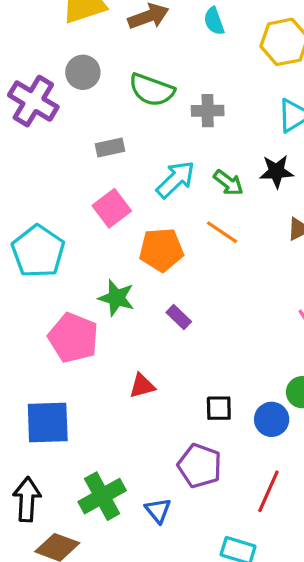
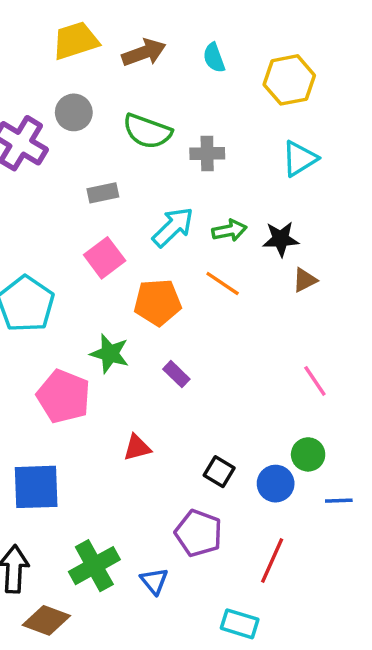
black star: (276, 171) -> (281, 239), moved
green arrow: (228, 183) -> (229, 230), turned -48
black square: (219, 408) -> (219, 472), turned 32

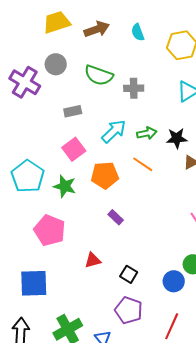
green star: (110, 354) -> (65, 186), moved
black square: (219, 472) -> (129, 274), moved

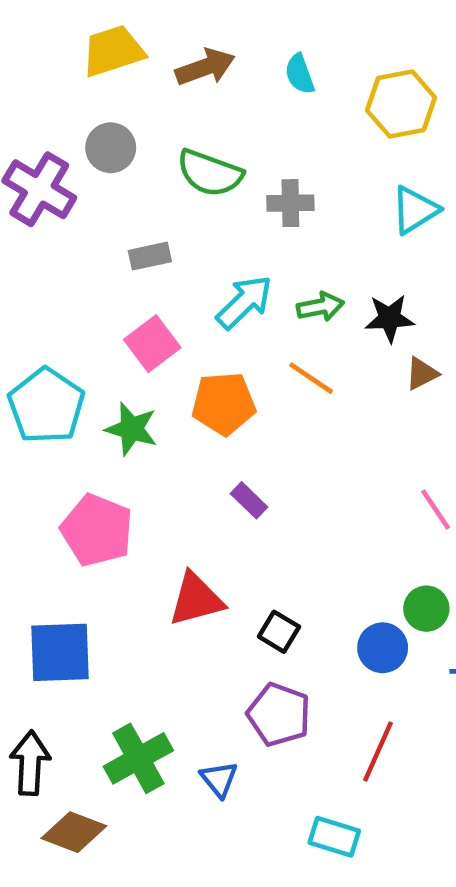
red triangle: (93, 260) -> (196, 599), size x1.5

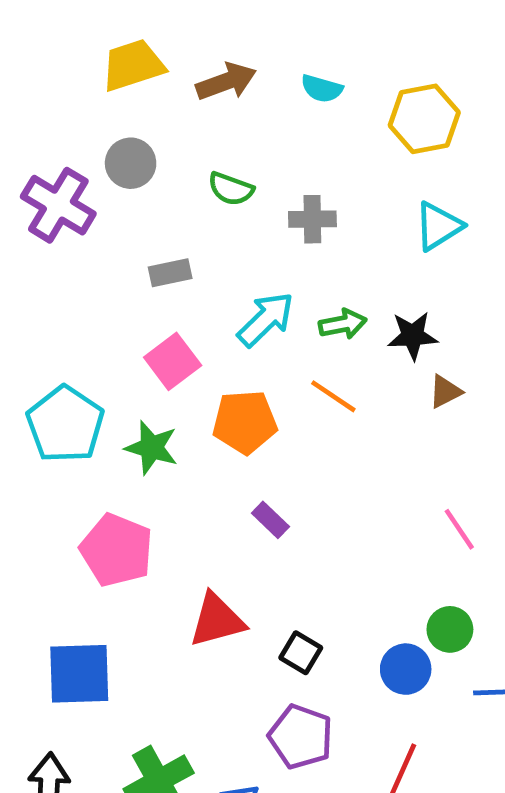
cyan semicircle: (300, 74) -> (322, 89), turned -54
green semicircle: (210, 173) -> (231, 189), size x0.7

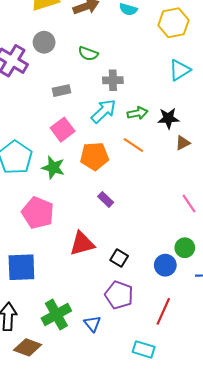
gray cross: (312, 219) -> (113, 80), moved

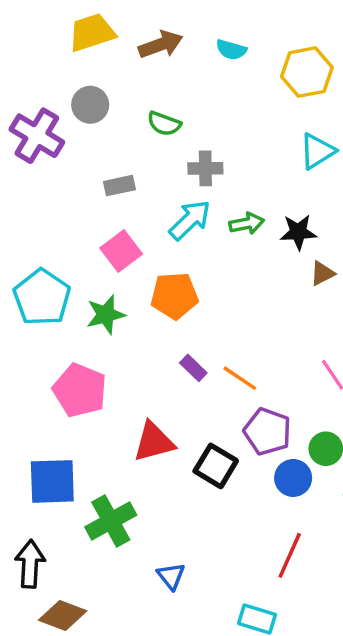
orange line: (133, 145) -> (240, 378), moved
green star: (53, 168) -> (106, 315), turned -30
black square: (119, 258) -> (216, 466), size x1.4
purple pentagon: (119, 295) -> (267, 432), moved
green cross: (56, 315) -> (111, 521), moved

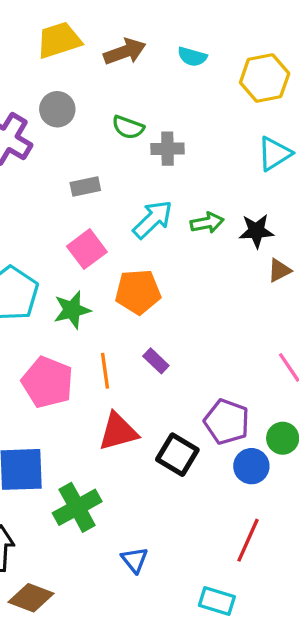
gray cross: (205, 168) -> (168, 149), moved
orange line: (240, 378) -> (105, 371), moved, turned 48

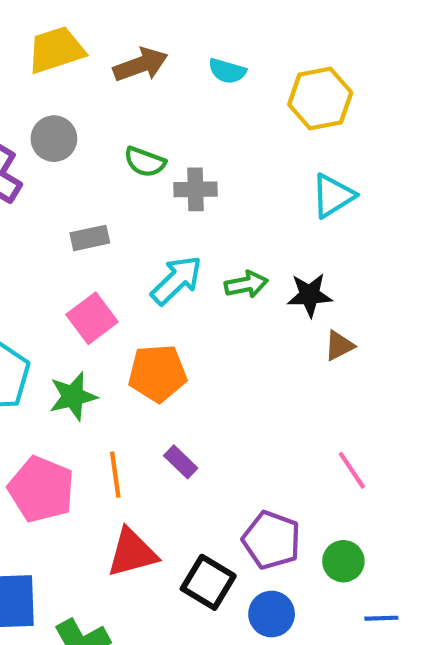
blue circle: (251, 466) -> (272, 614), moved

